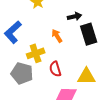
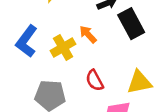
yellow cross: (36, 53) -> (63, 47), moved

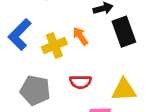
red semicircle: (95, 80) -> (80, 82), turned -70

